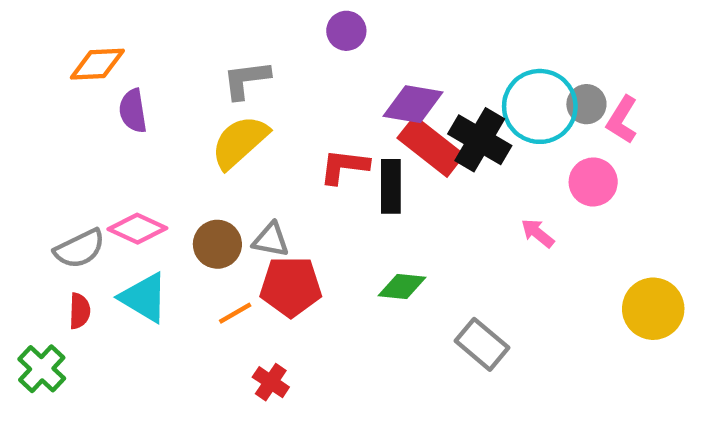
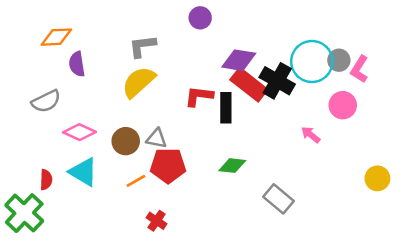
gray semicircle: (80, 249) -> (46, 101), moved
yellow circle: (653, 309) -> (377, 178), size x0.7
green cross: (42, 369) -> (24, 213), size x1.4

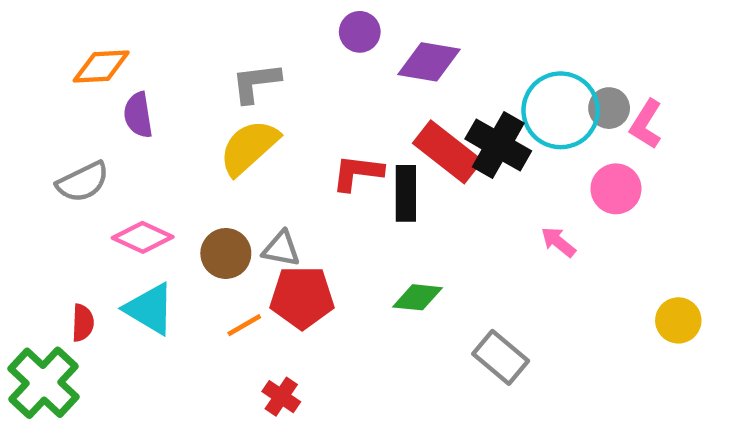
purple diamond: (239, 60) -> (429, 62), moved

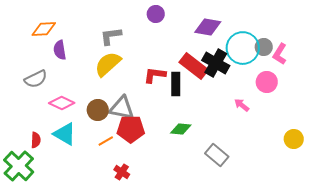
purple diamond: (429, 62) -> (208, 27), moved
gray triangle: (281, 249) -> (122, 108), size x1.5

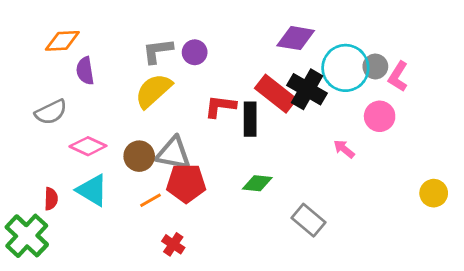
purple circle: (156, 14) -> (195, 52), moved
yellow circle: (294, 139) -> (434, 193), moved

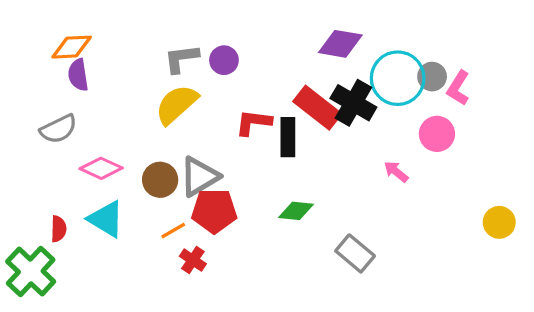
purple semicircle: (85, 71) -> (78, 75), moved
gray triangle: (173, 153) -> (199, 176), turned -42
red cross: (173, 244) -> (193, 260), moved

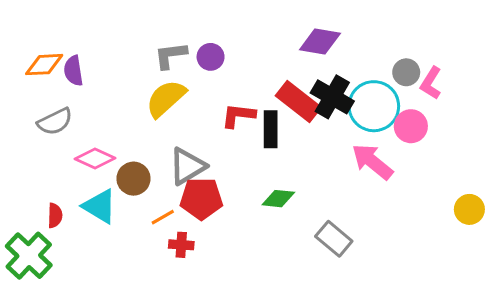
orange diamond: (72, 47) -> (44, 65), moved
cyan circle: (398, 78) -> (374, 106), moved
pink arrow: (396, 172) -> (372, 162), size x1.8
brown circle: (160, 180) -> (134, 179), moved
red cross: (193, 260) -> (181, 245), turned -30

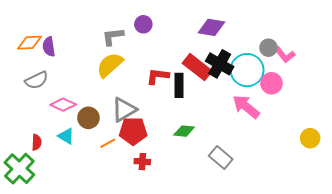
purple circle: (211, 57) -> (143, 24), moved
pink L-shape: (431, 83) -> (285, 55), turned -70
cyan triangle: (100, 206) -> (66, 136), size x0.7
red cross: (181, 245) -> (142, 162), moved

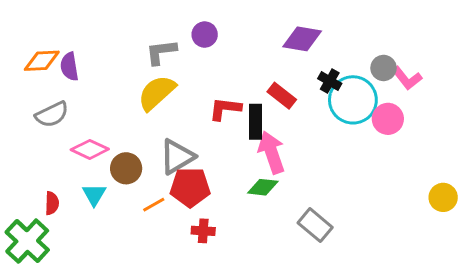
black cross: (220, 64) -> (330, 81), moved, size x0.6
red rectangle: (197, 67) -> (282, 96), size x0.7
pink arrow: (246, 107) -> (272, 152), moved, turned 32
cyan triangle: (66, 136) -> (94, 194), turned 30

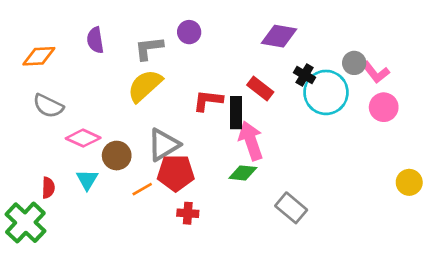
purple semicircle: (69, 67) -> (95, 40), moved
gray semicircle: (52, 115) -> (48, 106), turned 52
pink circle: (388, 119) -> (384, 107), moved

